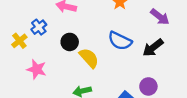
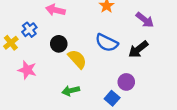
purple circle: (148, 86) -> (126, 82), moved

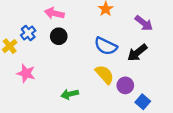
black circle: (59, 44) -> (59, 36), moved
yellow semicircle: (77, 59) -> (105, 74), moved
blue square: (112, 98) -> (143, 102), moved

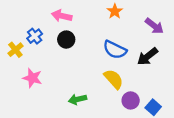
purple circle: (125, 85) -> (131, 100), moved

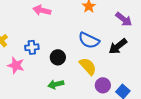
blue cross: (35, 36) -> (32, 47), moved, turned 32
black circle: (66, 40) -> (58, 57), moved

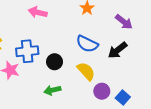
blue cross: (32, 47) -> (27, 51), size x1.5

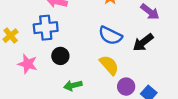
blue cross: (27, 51) -> (46, 28), moved
black circle: (55, 62) -> (60, 56), moved

